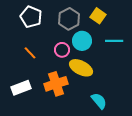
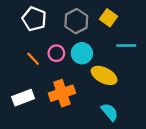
cyan circle: (82, 41) -> (82, 53), moved
pink circle: (62, 50) -> (56, 53), moved
yellow ellipse: (81, 68) -> (104, 75), moved

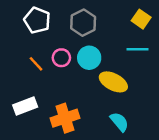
yellow square: (108, 18) -> (141, 19), moved
orange cross: (62, 93) -> (65, 118), moved

